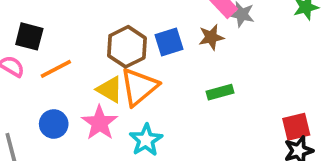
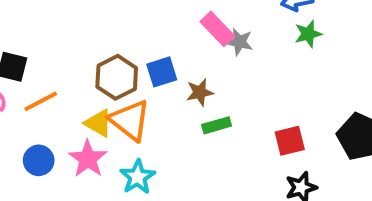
brown star: (211, 37) -> (200, 92), moved
orange triangle: (139, 87) -> (130, 120), turned -42
red square: (296, 127) -> (290, 141), moved

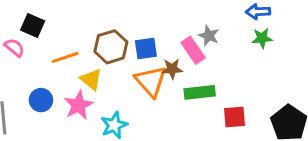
pink rectangle: (217, 29) -> (193, 50), moved
orange line: (41, 101) -> (65, 57), moved
orange triangle: (130, 120) -> (151, 81), moved
green rectangle: (217, 125) -> (200, 92), moved, size x1.4

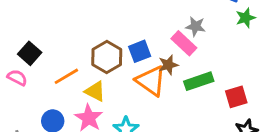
black square: (33, 26) -> (30, 53), turned 30

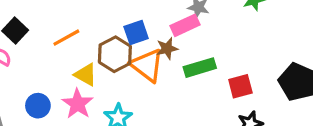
pink rectangle: (184, 43) -> (185, 25), turned -70
brown hexagon: (107, 57) -> (115, 54), moved
orange line: (66, 76) -> (66, 38), moved

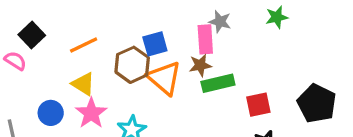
pink rectangle: (185, 25) -> (205, 39), turned -72
brown star: (167, 48) -> (200, 65), moved
yellow triangle: (86, 75) -> (83, 84), moved

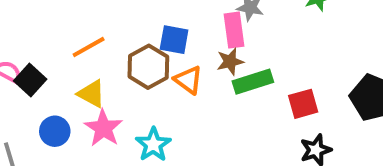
black square: (32, 35) -> (30, 80), moved
blue square: (155, 44) -> (174, 40), turned 30
orange triangle: (164, 78) -> (188, 80), size x0.7

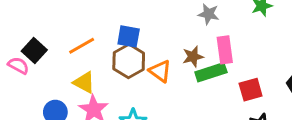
pink rectangle: (234, 30) -> (225, 50), moved
blue square: (174, 40) -> (129, 36), moved
black square: (30, 80) -> (34, 51), moved

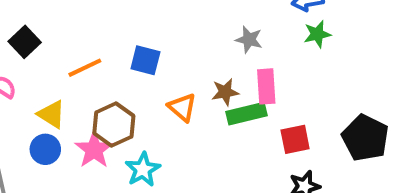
black square: (34, 51) -> (25, 42), moved
brown hexagon: (129, 61) -> (114, 124), moved
yellow triangle: (84, 82) -> (51, 114), moved

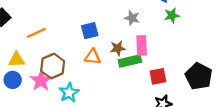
blue square: (145, 60) -> (90, 31), moved, turned -30
orange triangle: (182, 107) -> (93, 57), turned -36
yellow triangle: (51, 114) -> (16, 60), turned -36

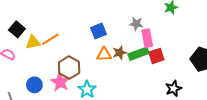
gray star: (132, 18) -> (136, 24), moved
brown star: (118, 48) -> (120, 53), moved
yellow triangle: (16, 60) -> (33, 42), moved
red square: (158, 76) -> (156, 56), moved

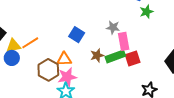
blue square: (98, 31) -> (77, 35), turned -35
orange triangle: (104, 54) -> (64, 59), moved
pink star: (60, 82) -> (67, 77), moved, turned 30
blue circle: (34, 85) -> (12, 58), moved

